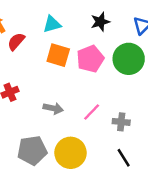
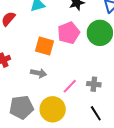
orange square: (58, 55) -> (45, 46), moved
pink line: (92, 112) -> (70, 86), moved

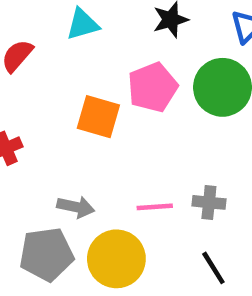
gray arrow: (39, 73) -> (76, 207), moved
pink line: (70, 86) -> (155, 207), turned 42

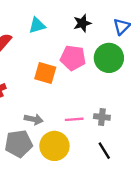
pink pentagon: (153, 87) -> (73, 58), turned 30

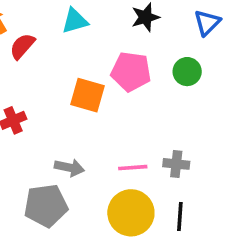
green circle: (109, 58) -> (187, 72), size x0.6
yellow circle: (54, 146) -> (131, 213), moved
black line: (104, 151) -> (180, 216), turned 36

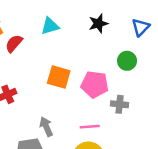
pink pentagon: (131, 72) -> (95, 84), moved
gray cross: (176, 164) -> (120, 104), moved
gray arrow: (69, 168) -> (46, 127), turned -126

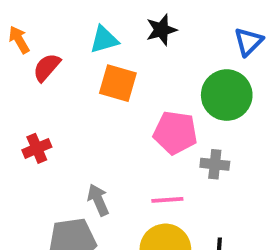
black star: (98, 24) -> (161, 30), moved
green circle: (127, 61) -> (227, 95), size x1.6
orange square: (59, 77) -> (118, 83), moved

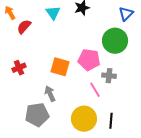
cyan triangle: (104, 40) -> (53, 13), turned -49
orange square: (118, 83) -> (60, 67), moved
pink line: (167, 200) -> (95, 90), moved, turned 63

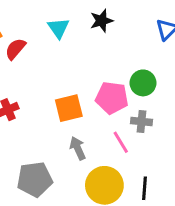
green circle: (115, 41) -> (143, 83), moved, size x0.7
orange square: (60, 67) -> (69, 108), turned -30
gray arrow: (50, 94) -> (78, 148), moved

